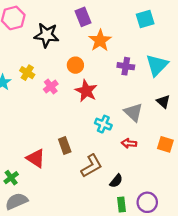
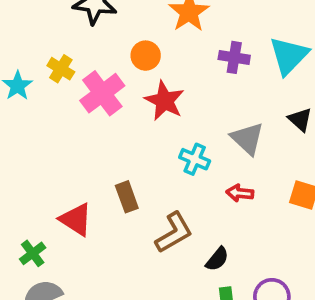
pink cross: (51, 87) -> (102, 93), size x1.6

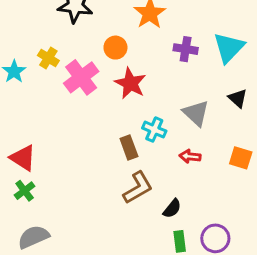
brown rectangle: (127, 197) -> (129, 147), moved
red triangle: (76, 219) -> (23, 158), moved
green cross: (33, 253) -> (25, 191), moved

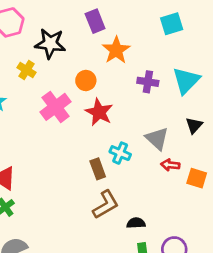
yellow cross: (48, 58) -> (26, 70), moved
black triangle: (238, 98) -> (194, 125), turned 30
red arrow: (190, 156) -> (170, 165), moved
black semicircle: (172, 209) -> (136, 223), turned -132

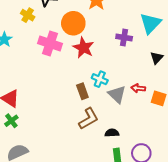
orange circle: (86, 80) -> (73, 23), size x1.5
purple cross: (148, 82) -> (124, 37), moved
pink cross: (55, 107) -> (50, 44), turned -35
gray triangle: (157, 139) -> (117, 94), moved

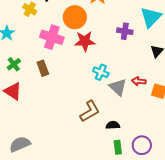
red star: (83, 48) -> (85, 41), turned -30
brown rectangle: (82, 91) -> (43, 68), moved
green cross: (11, 121) -> (14, 64), moved

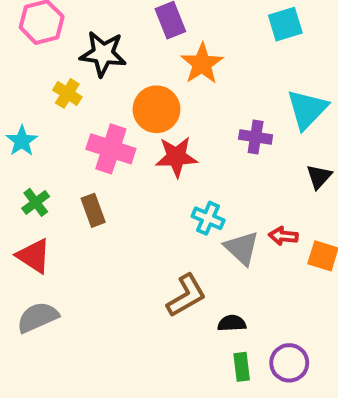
gray semicircle: (20, 144) -> (38, 317), moved

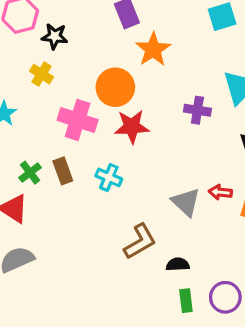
black star: (103, 54) -> (55, 36), moved, size x0.7
green cross: (36, 202) -> (30, 173), moved
cyan cross: (208, 218) -> (109, 177), moved

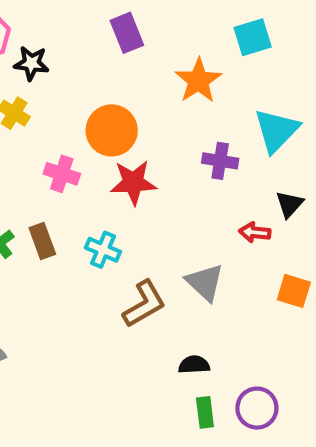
orange star: (153, 49) -> (198, 81), moved
pink cross: (78, 120) -> (62, 174), size x0.7
red arrow: (220, 192) -> (255, 232), moved
brown L-shape: (140, 241) -> (144, 304), moved

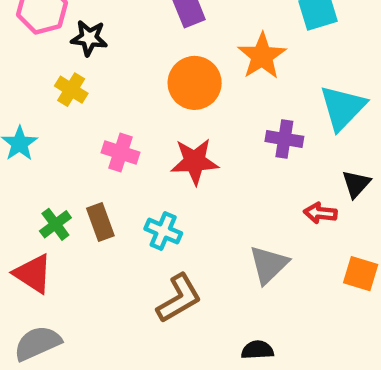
orange circle: (112, 130) -> (195, 83), moved
gray triangle: (205, 282) -> (269, 265), turned 33
brown L-shape: (144, 304) -> (179, 298), moved

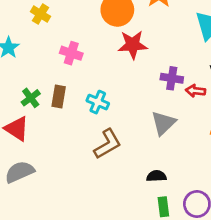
purple cross: (284, 139) -> (172, 78), moved
red star: (195, 161) -> (133, 45), moved
brown rectangle: (100, 222) -> (59, 96), turned 30

